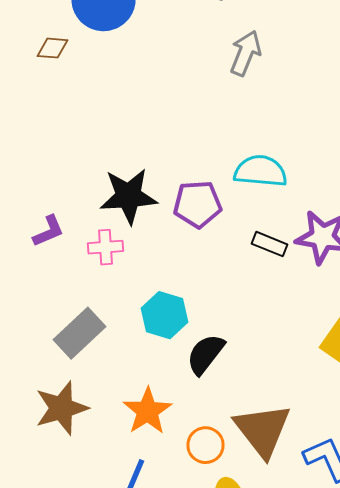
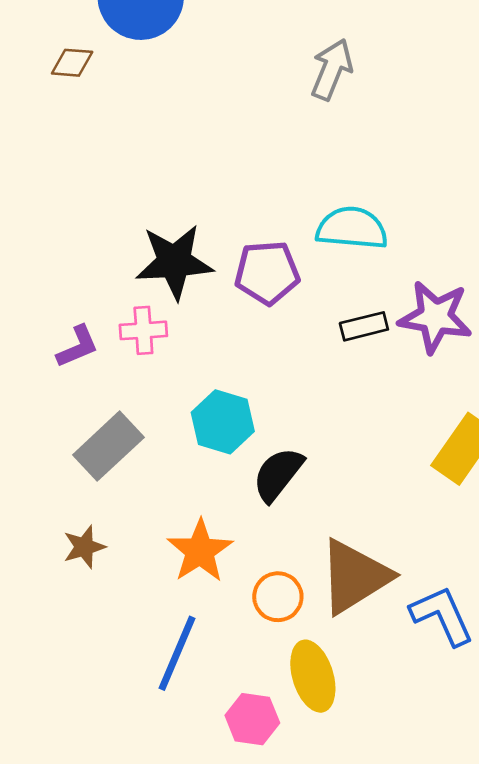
purple L-shape: (48, 231) -> (77, 347), moved
black rectangle: (270, 244) -> (364, 326), turned -36
brown star: (62, 408) -> (84, 547), size x0.6
brown triangle: (262, 430) -> (355, 577), turned 36

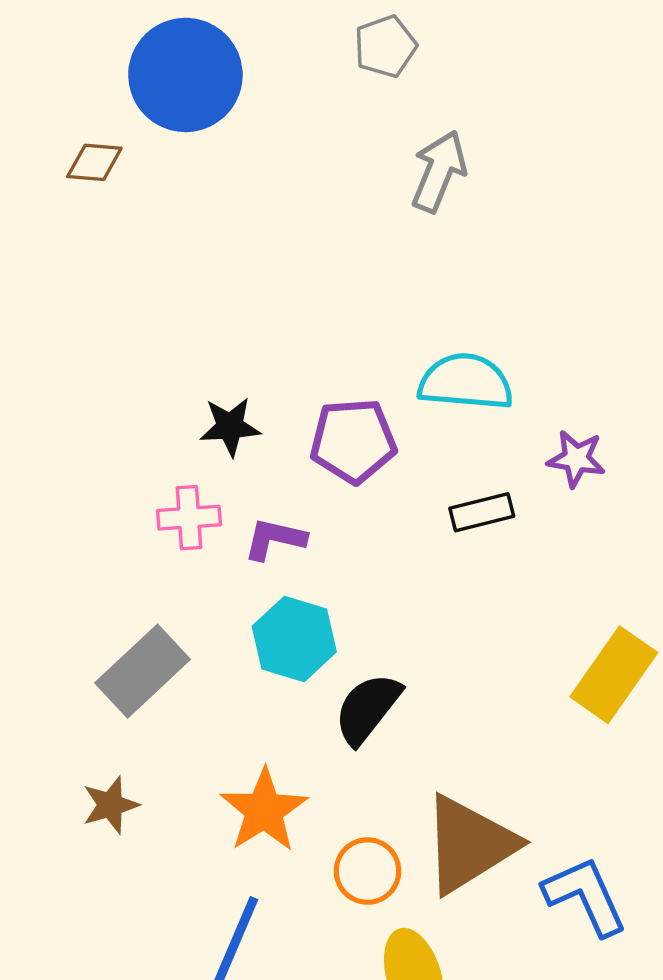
black star: (174, 262) -> (230, 427), size x0.6
purple star: (435, 317) -> (576, 459), moved, size x0.6
purple L-shape: (77, 347) -> (275, 539), moved, turned -144

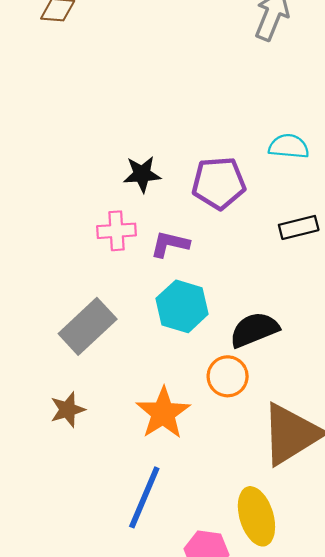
cyan semicircle: (466, 382) -> (289, 146), size x0.7
black semicircle: (367, 709) -> (254, 330), moved, turned 30
orange circle: (367, 871) -> (228, 376), moved

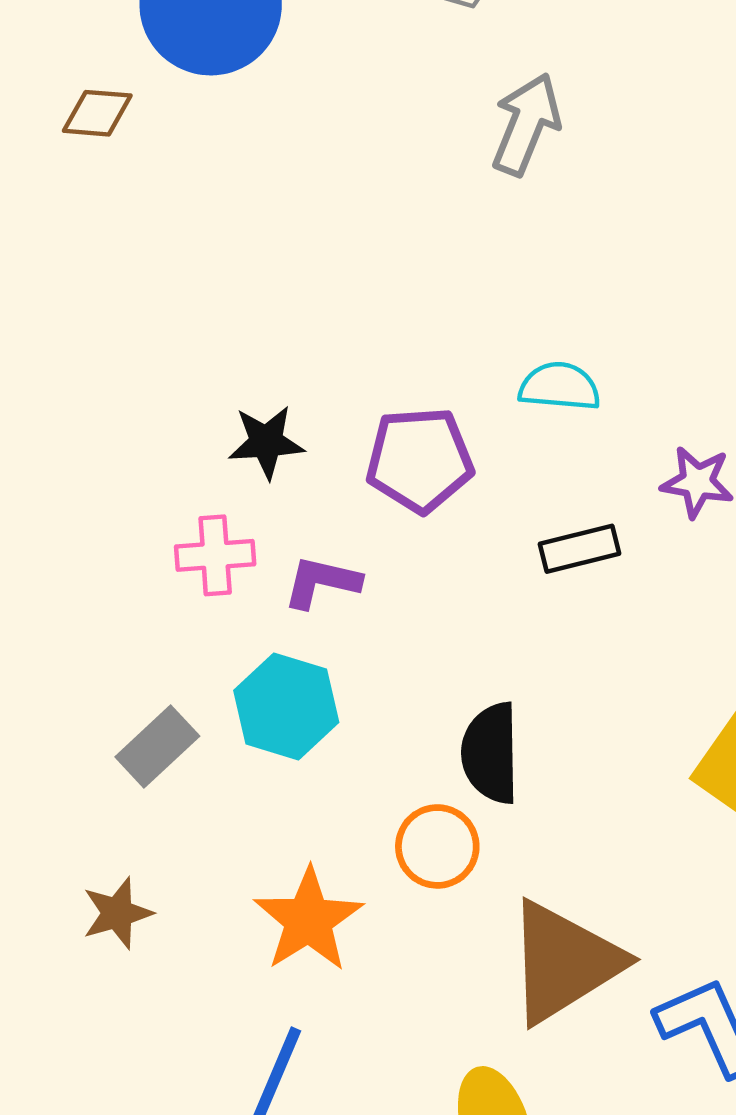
cyan hexagon: (182, 306) -> (286, 706), moved
gray rectangle: (88, 326) -> (157, 746), size x0.7
black semicircle: (254, 330) -> (491, 753), turned -69

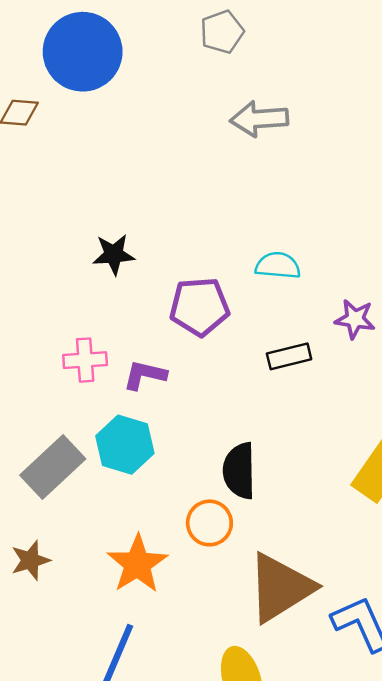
gray arrow: (526, 124) -> (259, 119), turned -116
black star: (266, 442) -> (114, 254), moved
gray rectangle: (157, 746) -> (53, 467), size x1.4

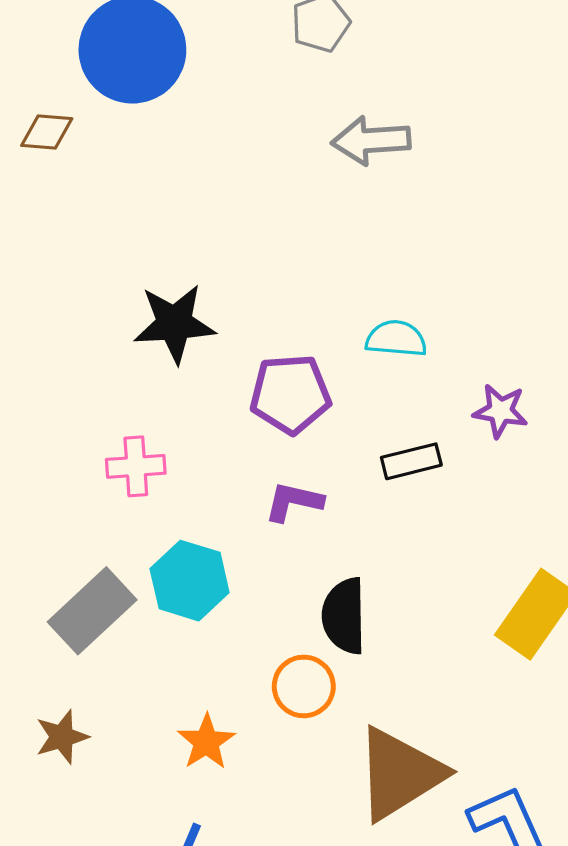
black star: (114, 254) -> (174, 324), size x1.4
purple L-shape: (145, 375) -> (294, 502), moved
orange star: (137, 564) -> (206, 742), size x0.7

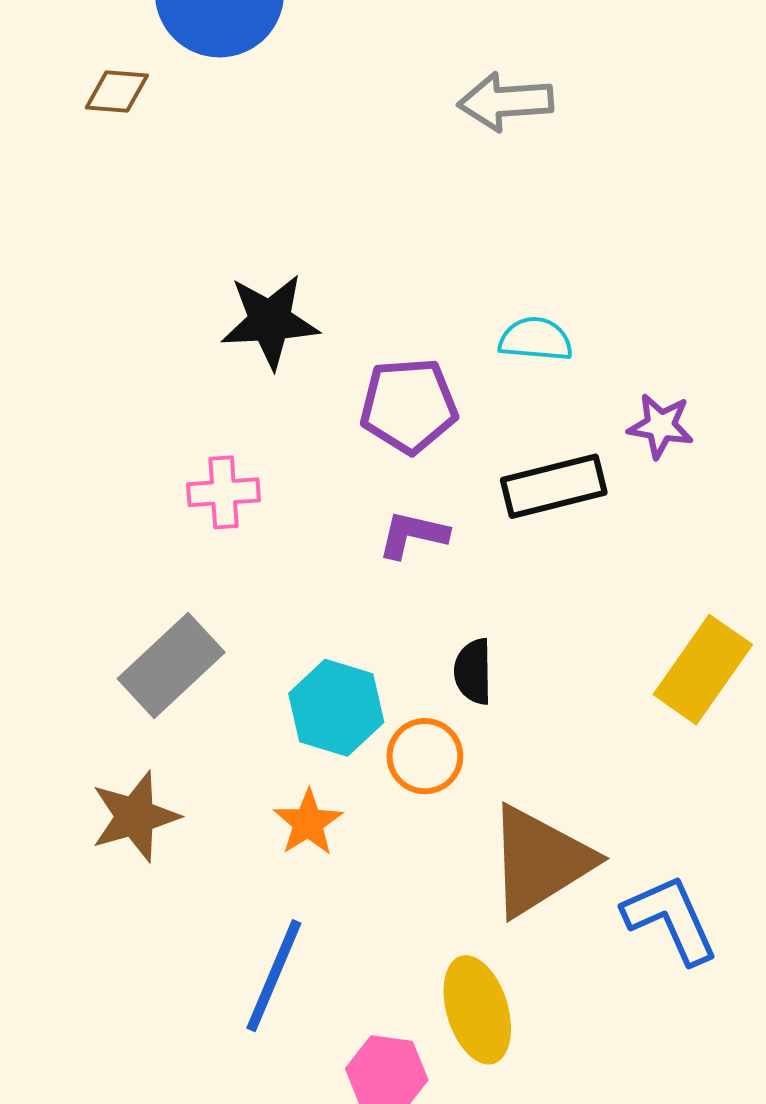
black rectangle: (411, 461) -> (554, 486), size x1.4
cyan hexagon: (190, 581) -> (336, 708), moved
black semicircle: (344, 616) -> (473, 672), size x0.7
brown star: (62, 737) -> (135, 817), size x1.4

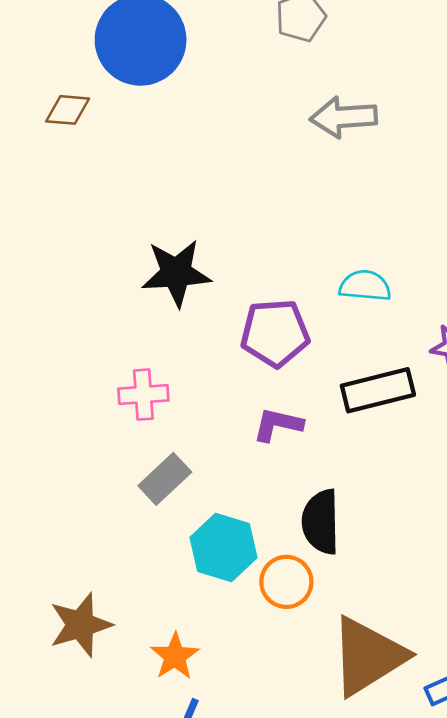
gray rectangle: (171, 665) -> (165, 479), moved, size x0.7
black semicircle: (473, 672) -> (321, 522), size x1.4
orange star: (308, 823) -> (175, 656), moved

